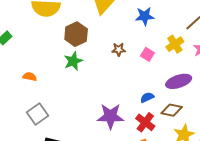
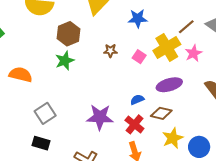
yellow cross: (175, 44) -> (167, 47), size x1.5
orange semicircle: (30, 77) -> (21, 75), size x1.6
gray square: (38, 114) -> (45, 113), moved

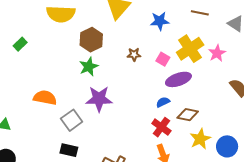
brown line: (186, 27) -> (200, 13), moved, turned 54
orange semicircle: (21, 75) -> (45, 98), moved
purple ellipse: (169, 85) -> (178, 79), moved
purple star: (100, 117) -> (99, 99), moved

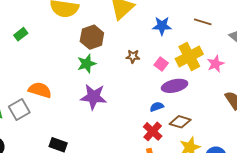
gray square: (72, 120) -> (19, 110), moved

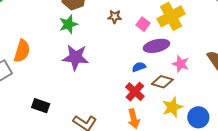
pink star: (216, 64) -> (181, 64), moved, turned -30
orange semicircle: (40, 90) -> (22, 51), turned 90

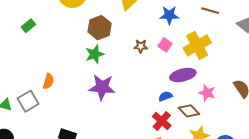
pink square: (143, 24) -> (165, 45), moved
orange semicircle: (22, 51) -> (48, 81), size x0.7
brown diamond: (162, 82) -> (189, 111), turned 30

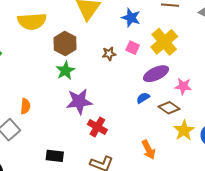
blue star: (169, 15) -> (131, 18), turned 30
red cross: (162, 121) -> (97, 127), moved

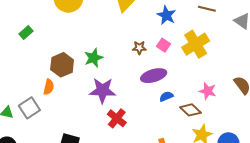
brown hexagon: (65, 43) -> (62, 65), moved
purple ellipse: (156, 74) -> (154, 76), moved

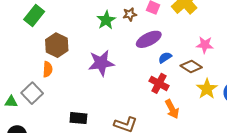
green rectangle: (26, 32) -> (34, 15), moved, size x1.5
green star: (94, 58) -> (106, 20), moved
red cross: (117, 118) -> (159, 83), moved

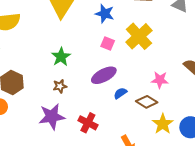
brown star: (130, 14) -> (60, 86), moved
purple star: (101, 63) -> (52, 116), moved
red cross: (159, 83) -> (88, 123), moved

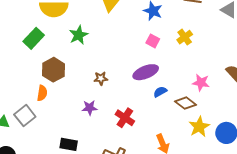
yellow cross: (139, 36) -> (185, 37), size x0.6
green star: (61, 57) -> (79, 35), moved
purple star: (52, 116) -> (90, 108), size x0.6

